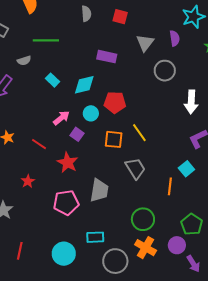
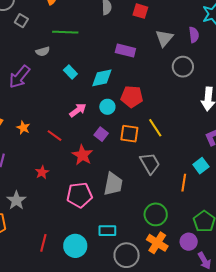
purple square: (77, 134) -> (101, 134), moved
red line: (20, 251) -> (43, 243), moved

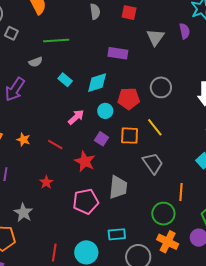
gray circle: (183, 67) -> (161, 87), moved
orange line: (184, 183) -> (181, 192), moved

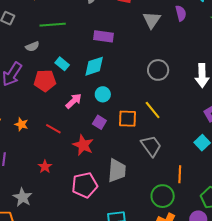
purple rectangle: (118, 53) -> (103, 36), moved
red pentagon: (129, 99) -> (45, 81), moved

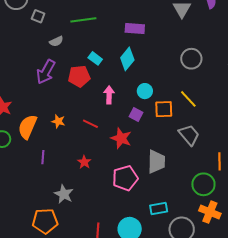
gray semicircle: (32, 46) -> (56, 41), moved
cyan diamond: (94, 66) -> (127, 59), turned -30
cyan circle: (103, 94) -> (145, 91), moved
pink arrow: (74, 101) -> (109, 95), turned -42

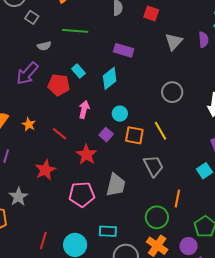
red star: (84, 162) -> (45, 170), size x1.5

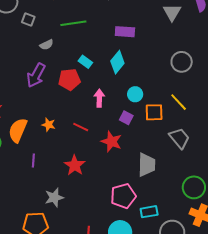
pink pentagon: (82, 194) -> (123, 196), moved
gray star: (18, 197) -> (54, 197), turned 30

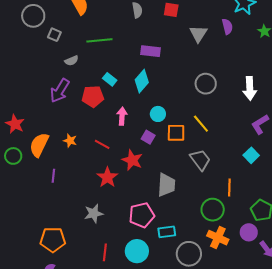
red star: (75, 165) -> (107, 177), moved
gray star: (54, 197) -> (94, 213), moved

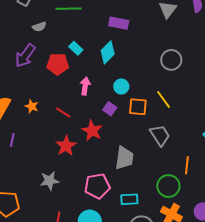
cyan rectangle: (167, 232) -> (129, 199), moved

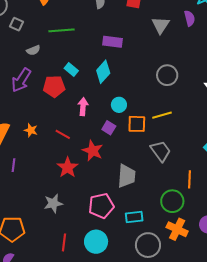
yellow line: (163, 99) -> (162, 115), turned -66

